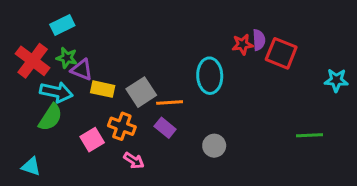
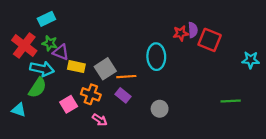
cyan triangle: (31, 166) -> (19, 110), moved

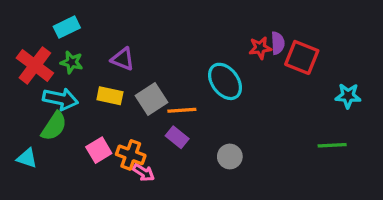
purple triangle: (61, 52) -> (123, 59), moved
cyan ellipse: (156, 57) -> (225, 81), turned -35
cyan star: (251, 60) -> (348, 96), moved
orange cross: (91, 94) -> (131, 155), moved

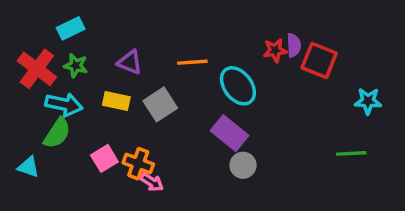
orange line: (182, 110) -> (192, 62), moved
purple rectangle: (177, 137) -> (229, 133), moved, size x1.5

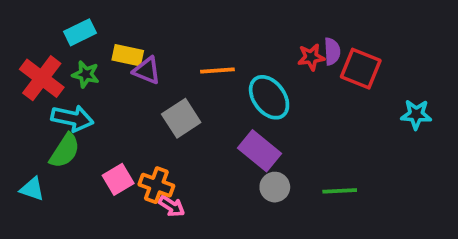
yellow rectangle: (116, 101) -> (128, 55), moved
green line: (351, 153) -> (340, 191), moved

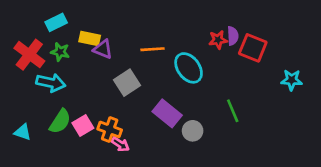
green semicircle: (65, 151) -> (60, 121), moved
purple rectangle: (260, 151) -> (167, 113), moved
green line: (340, 191) -> (233, 111), moved, turned 70

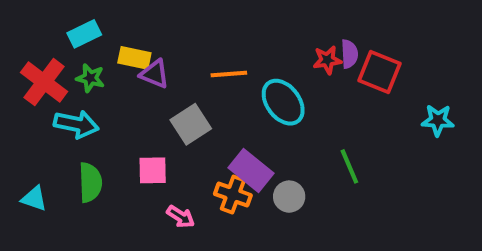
green semicircle: (60, 121) -> (90, 182), turned -35
pink square: (83, 125) -> (153, 170), moved, turned 30
orange cross: (110, 129) -> (233, 195), moved

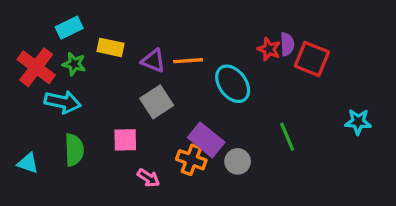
red star: (327, 60) -> (269, 49), turned 30
purple triangle: (155, 74) -> (153, 61), moved
cyan star: (438, 120) -> (358, 122), moved

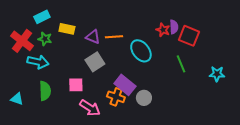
green line: (287, 137) -> (181, 64), moved
pink arrow: (148, 178) -> (90, 108), size x1.5

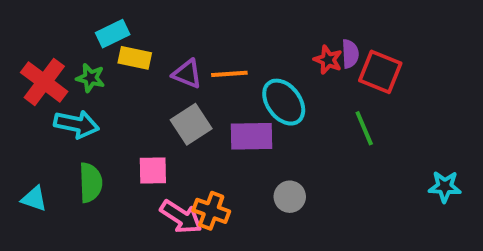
cyan rectangle: (42, 17) -> (113, 34), moved
cyan star: (217, 74) -> (445, 187), moved
purple rectangle: (125, 85) -> (252, 136), moved, turned -40
orange cross: (116, 97) -> (211, 211), moved

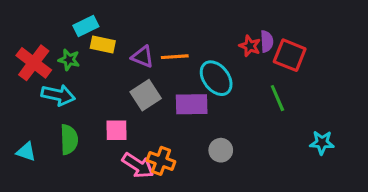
cyan star: (445, 187) -> (322, 143), moved

